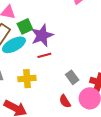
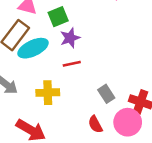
green square: (25, 26) -> (58, 17), moved
purple star: (42, 35) -> (70, 38), size x0.7

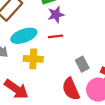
cyan ellipse: (33, 48) -> (24, 36), moved
red semicircle: (95, 124) -> (71, 89), size x1.5

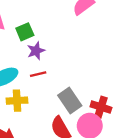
gray rectangle: (82, 64) -> (70, 101), size x1.5

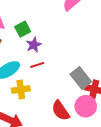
gray rectangle: (70, 101) -> (81, 78), moved

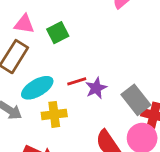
purple star: (34, 45) -> (96, 88), moved

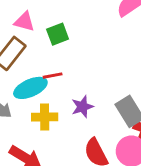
red line: (77, 81) -> (53, 76), moved
purple star: (96, 88) -> (82, 107), moved

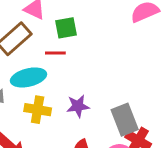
red line: (53, 76) -> (55, 53), moved

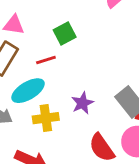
green square: (66, 28) -> (65, 33), moved

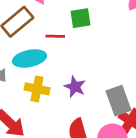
purple star: (82, 103) -> (75, 87), turned 30

